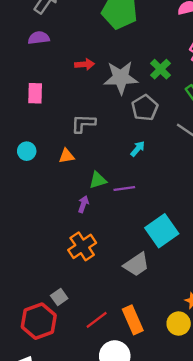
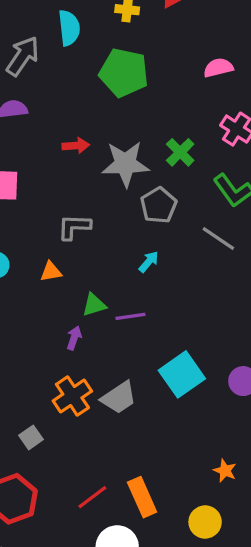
gray trapezoid: (136, 264) -> (119, 398), moved
gray square: (59, 297) -> (31, 437), moved
yellow circle: (179, 324) -> (205, 522), moved

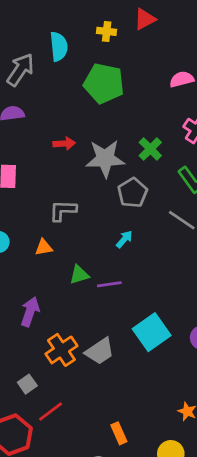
purple arrow: (74, 338) -> (30, 312), moved, size x1.5
red line: (92, 497) -> (51, 411), moved
orange rectangle: (142, 497) -> (119, 433), size x0.7

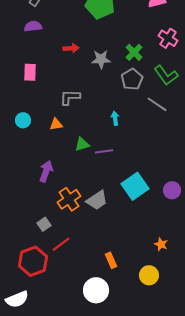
gray star: (105, 159) -> (101, 59), size x0.7
gray pentagon: (133, 193) -> (132, 79), moved
cyan arrow: (124, 239) -> (115, 118), turned -48

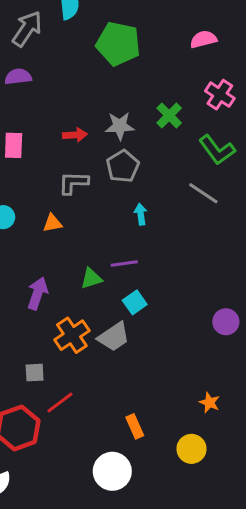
red arrow: (71, 48) -> (75, 135), moved
gray pentagon: (132, 79) -> (123, 166), moved
green triangle: (82, 144) -> (91, 278), moved
cyan square: (135, 186) -> (135, 302), moved, size x0.6
gray square: (44, 224) -> (35, 373), turned 32

